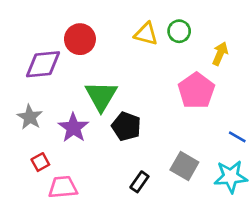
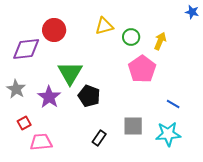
green circle: (179, 31) -> (131, 37), moved
yellow triangle: (146, 34) -> (104, 26), turned -30
gray square: (184, 166) -> (133, 126), turned -30

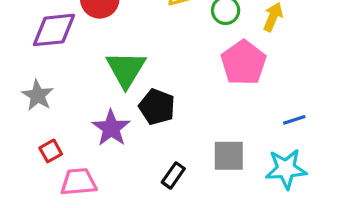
purple star: (49, 97) -> (111, 128), moved
blue line: (173, 104) -> (294, 120), turned -48

